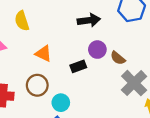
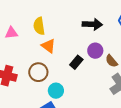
yellow semicircle: (22, 21) -> (39, 26), moved
black rectangle: (78, 66) -> (76, 62), turned -40

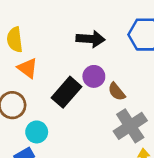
black rectangle: (76, 62) -> (67, 92), size x1.5

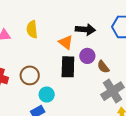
orange triangle: (28, 68) -> (66, 42), moved
black rectangle: (67, 92) -> (68, 67), turned -40

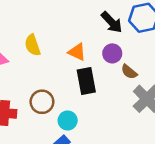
black arrow: (85, 30) -> (112, 22), moved, turned 54
purple circle: (87, 56) -> (112, 53), moved

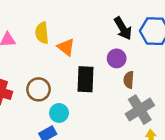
orange triangle: (77, 52) -> (66, 47), moved
brown semicircle: (129, 72) -> (129, 80), turned 42

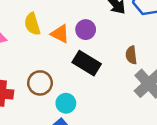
purple circle: (117, 58) -> (86, 30), moved
black rectangle: (86, 79) -> (87, 63), turned -50

